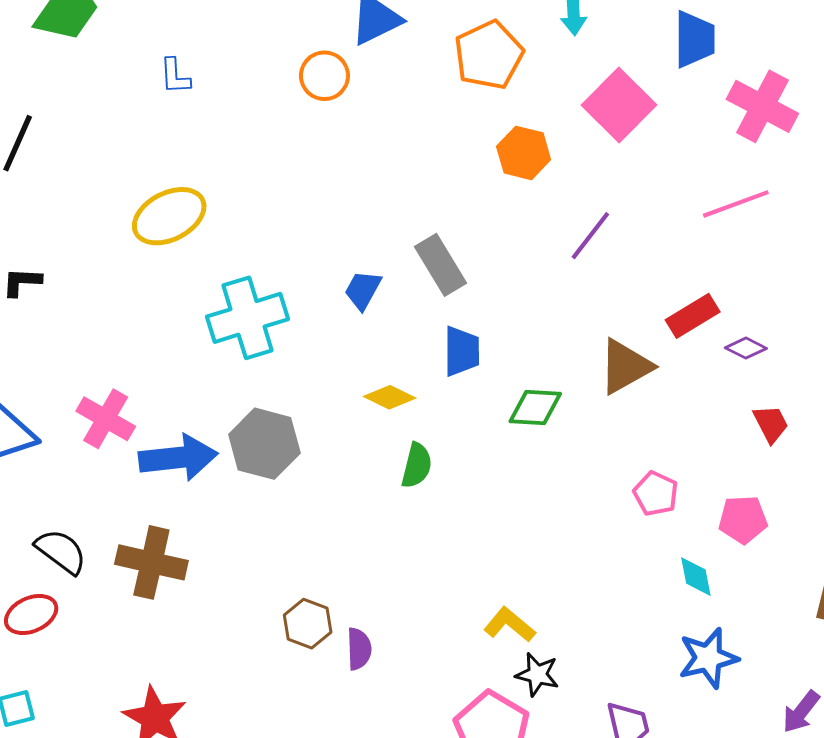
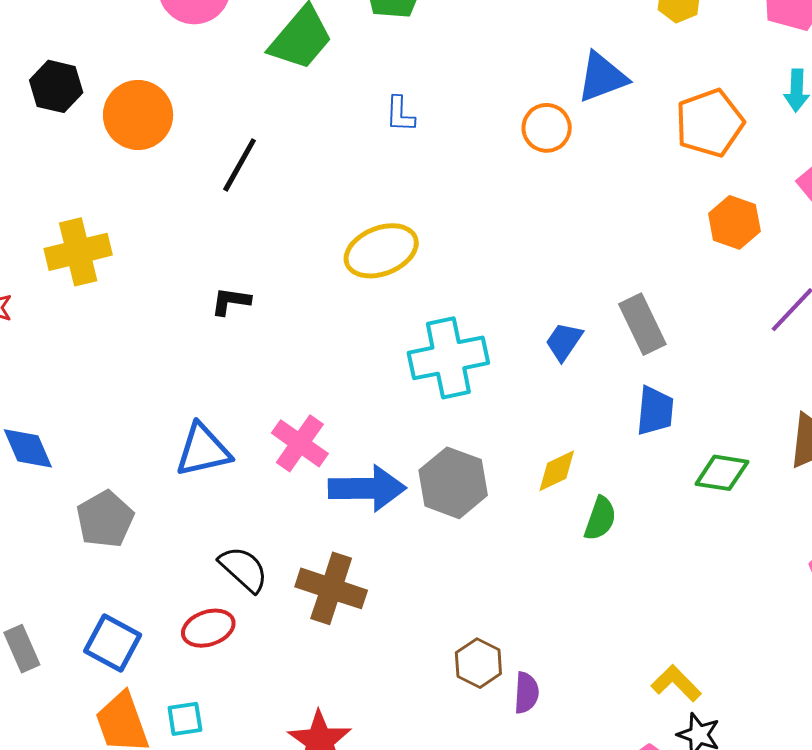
yellow diamond: (390, 397) -> (557, 471), moved, turned -57

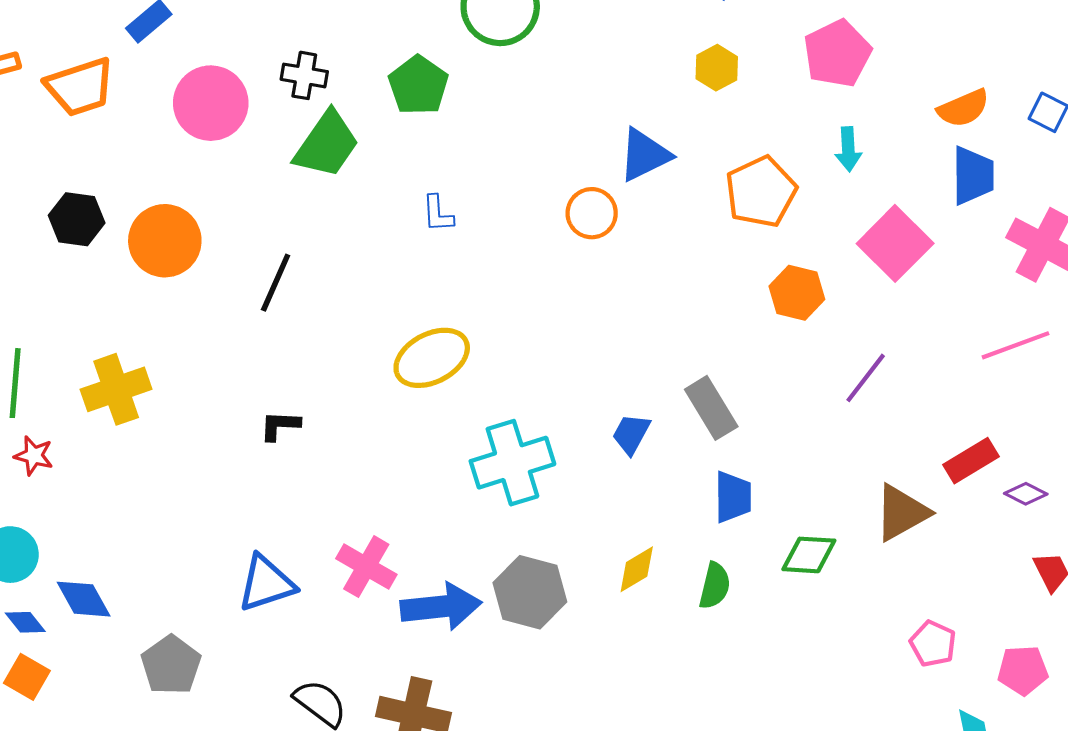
green semicircle: (600, 518) -> (715, 586), moved

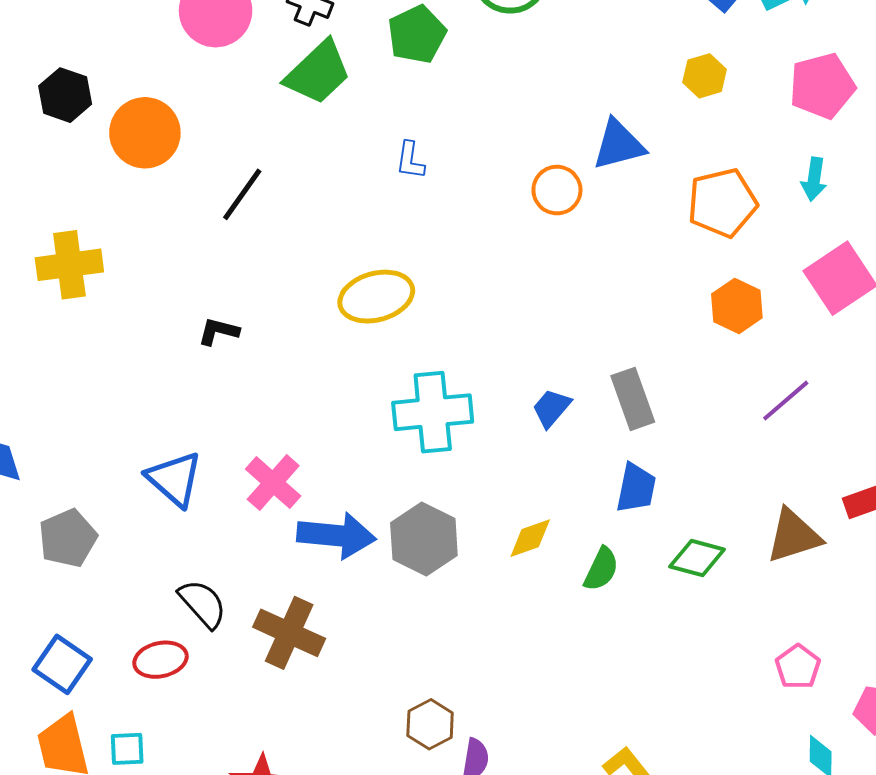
blue triangle: (266, 583) -> (174, 479), turned 48

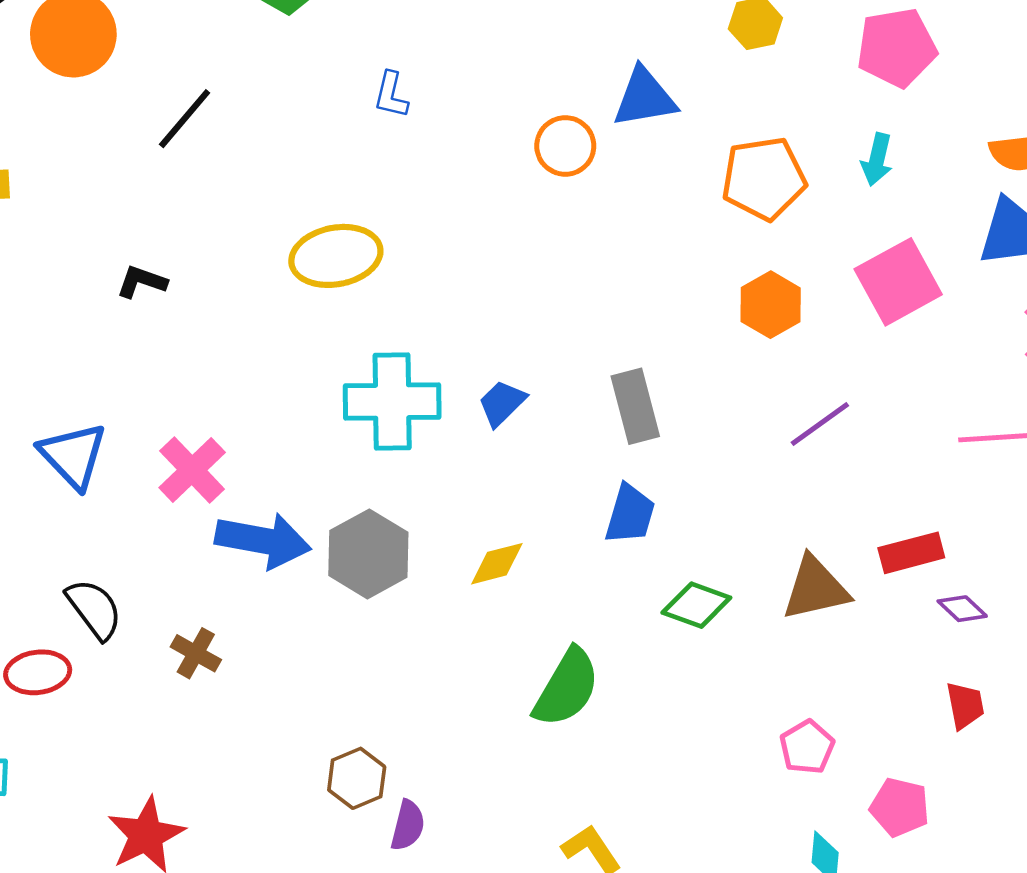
blue trapezoid: (551, 408) -> (502, 403), moved
green semicircle: (601, 569) -> (567, 688), moved, size x1.5
brown cross: (289, 633) -> (196, 653), size x0.6

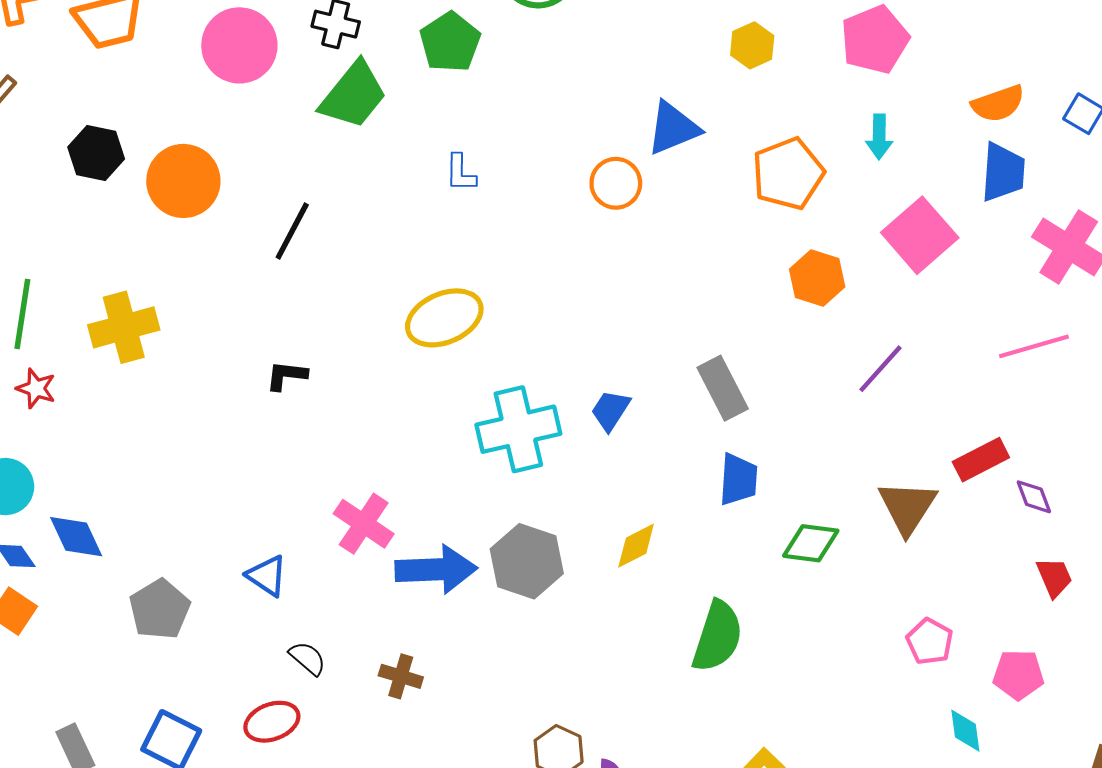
blue triangle: (73, 456) -> (267, 576), moved, size x0.7
brown triangle: (815, 588) -> (907, 507), turned -32
black semicircle: (94, 609) -> (308, 658), size x0.7
purple diamond: (962, 609) -> (1034, 497), turned 39

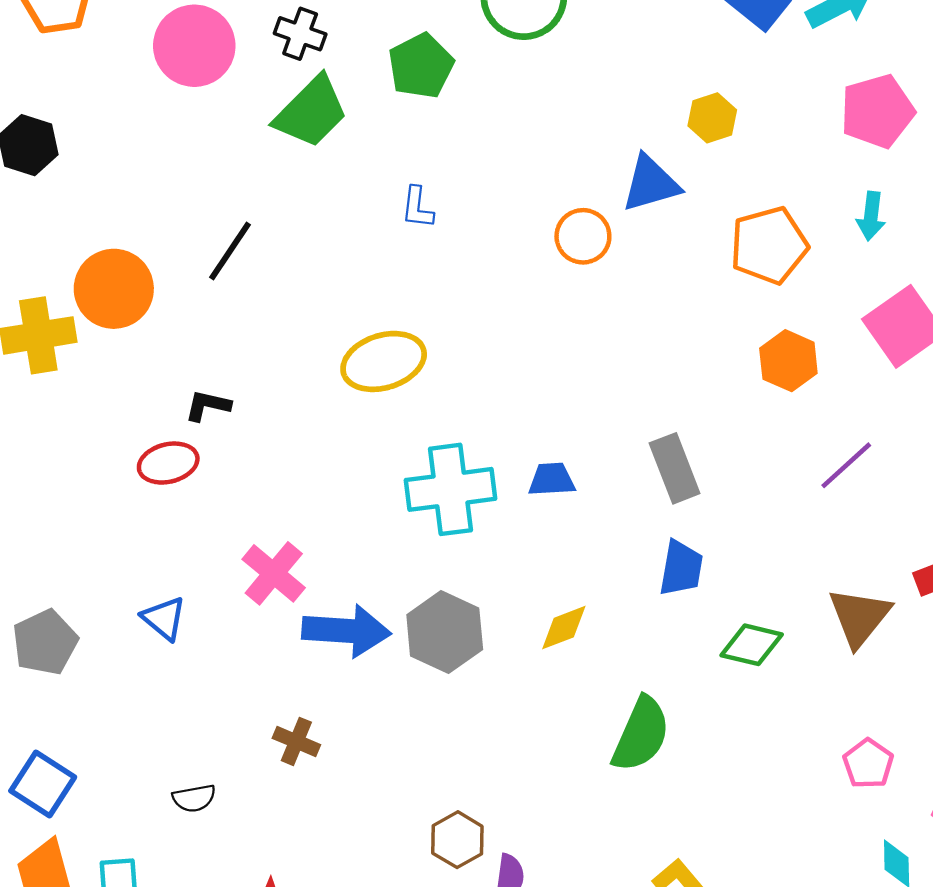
yellow hexagon: (752, 45) -> (712, 118), moved
orange circle: (183, 181) -> (114, 289), moved
blue trapezoid: (611, 410) -> (552, 479), turned 48
black semicircle: (308, 658) -> (194, 798), moved, turned 123
red ellipse: (272, 722) -> (168, 463), moved

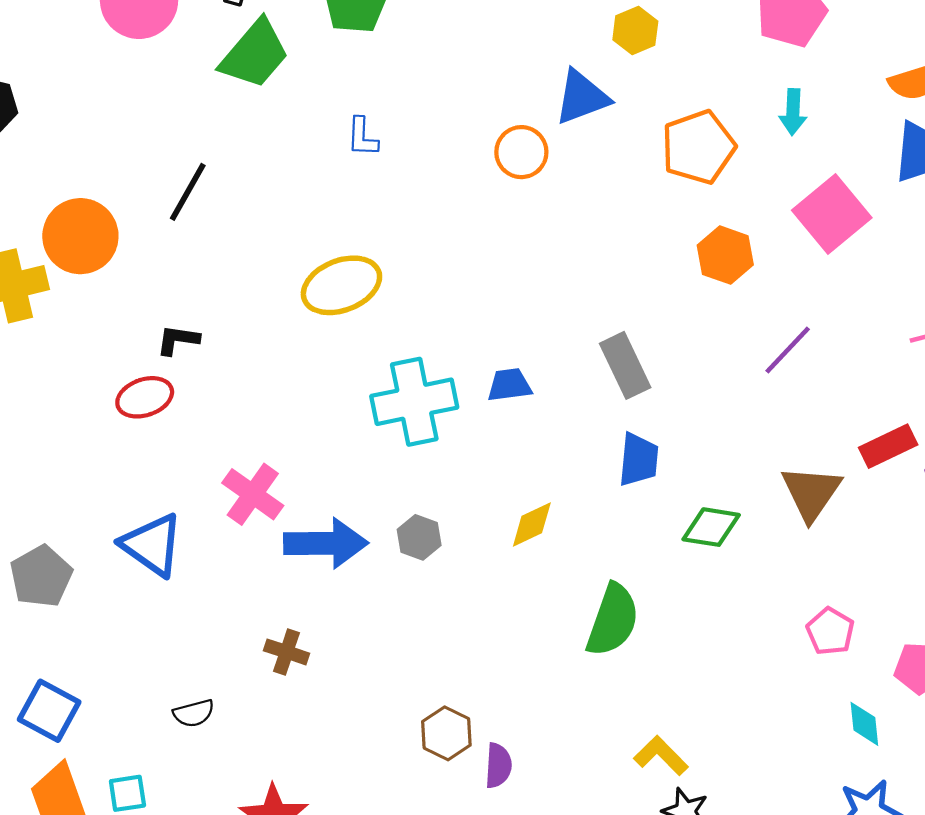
blue triangle: (164, 618) -> (152, 545), size x1.5
gray hexagon: (445, 632) -> (419, 537), size x0.6

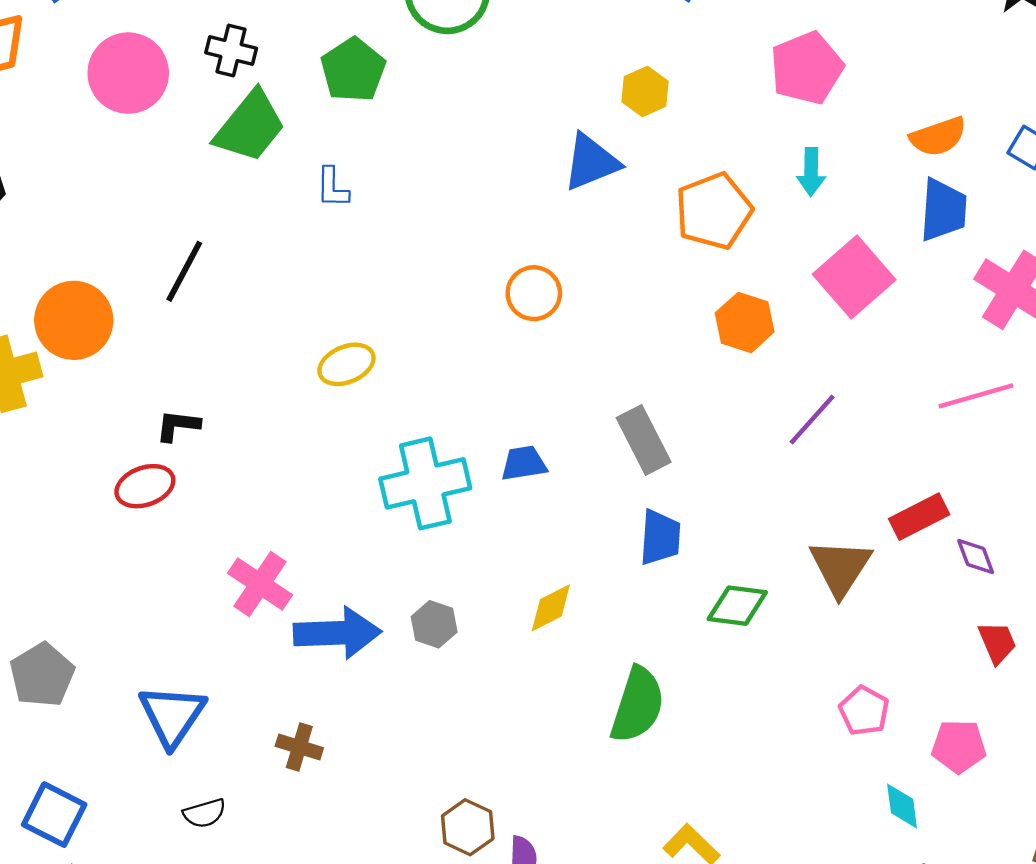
blue L-shape: (362, 137) -> (332, 188), moved
orange circle: (521, 152) -> (534, 293), moved
yellow ellipse: (341, 285) -> (346, 364), size x0.7
blue triangle: (152, 545) -> (172, 715), moved, turned 30

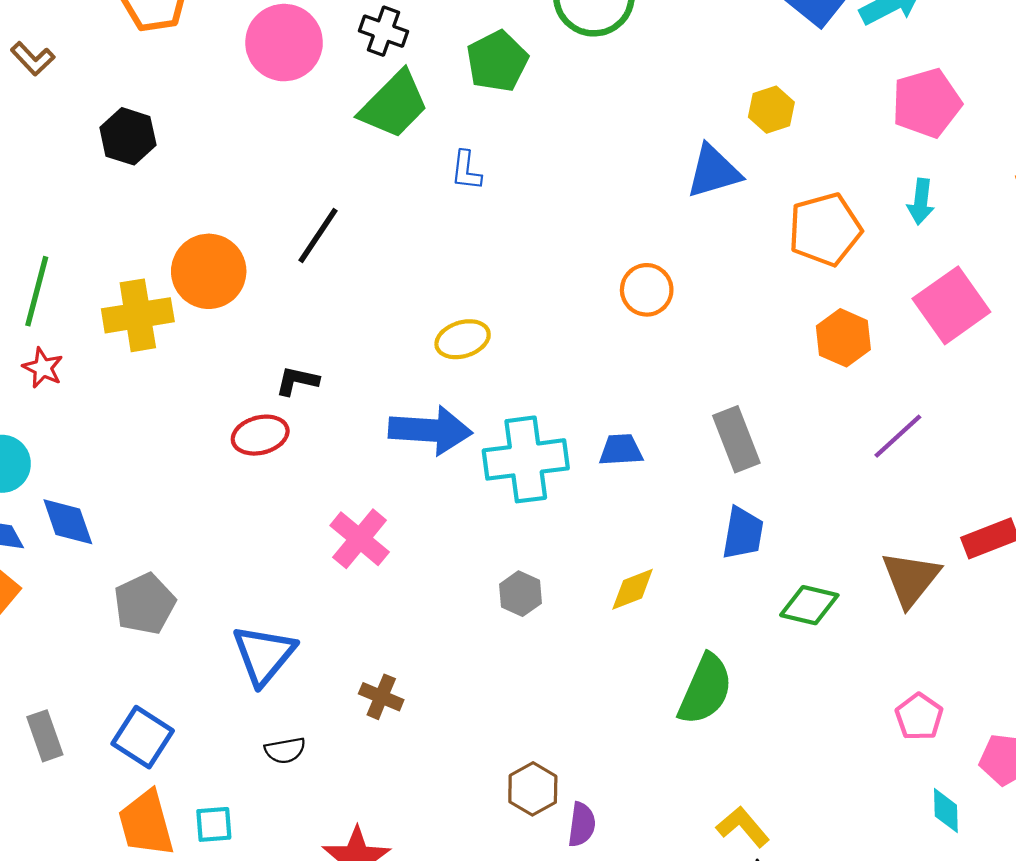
blue arrow: (337, 633) -> (430, 430), moved

